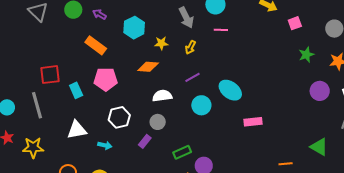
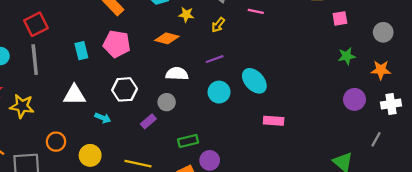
red square: (50, 75) -> (36, 24), moved, turned -30

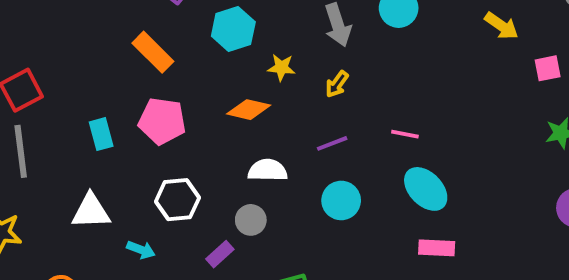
pink line: (256, 11) -> (405, 134), moved
cyan ellipse: (254, 81) -> (426, 189), moved

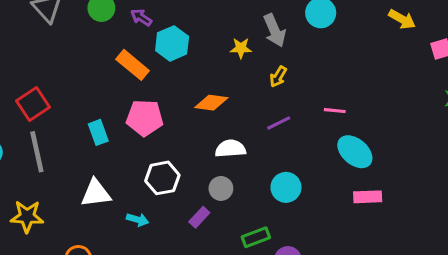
cyan hexagon: (233, 29) -> (172, 43), moved
yellow star: (281, 68) -> (241, 48), moved
cyan circle: (341, 200) -> (286, 187), moved

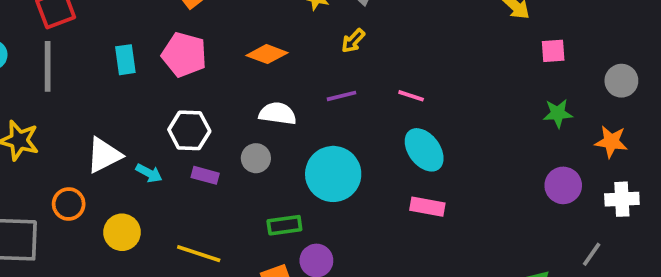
cyan circle: (286, 187) -> (333, 174), size x1.5
white triangle: (96, 193) -> (104, 155), moved, turned -32
purple rectangle: (199, 217) -> (205, 175), moved, turned 50

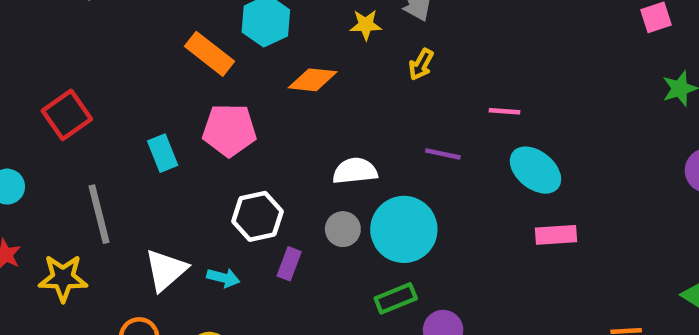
orange diamond: (267, 54) -> (313, 80), moved
gray line: (48, 66) -> (99, 214), moved
purple line: (342, 96) -> (443, 154), moved, turned 40
cyan circle: (333, 174) -> (404, 229), moved
purple rectangle: (205, 175) -> (289, 264), turned -70

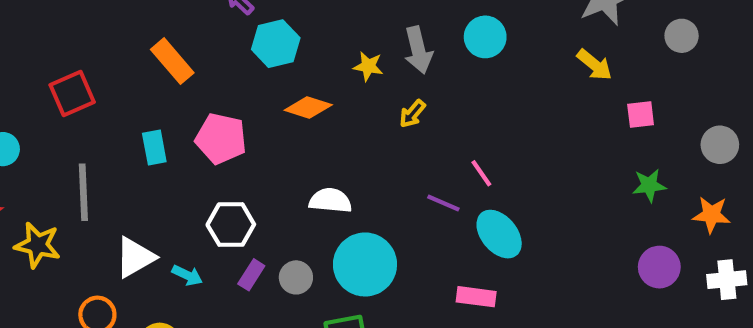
orange rectangle: (210, 54) -> (172, 61), moved
pink line: (505, 111) -> (481, 173), turned 40
purple line: (443, 154) -> (443, 203), moved
gray circle: (343, 229) -> (296, 277), moved
pink rectangle: (556, 235) -> (476, 297), moved

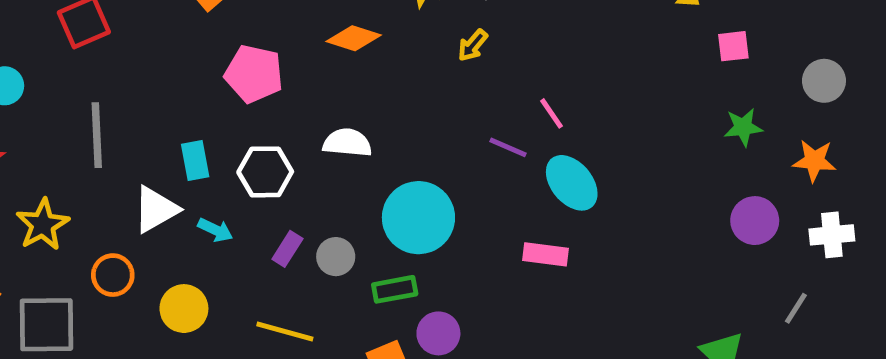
cyan rectangle: (154, 147) -> (195, 160), moved
white semicircle: (330, 201) -> (347, 143), moved
yellow star: (38, 245) -> (43, 225), moved, turned 30
purple rectangle: (251, 275) -> (287, 249), moved
gray circle: (296, 277) -> (336, 257), moved

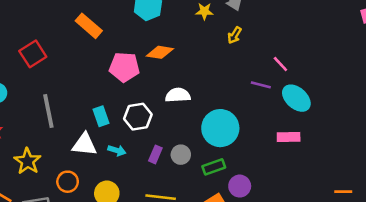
orange diamond: (354, 38) -> (160, 52), moved
white triangle: (156, 209) -> (84, 144), turned 44

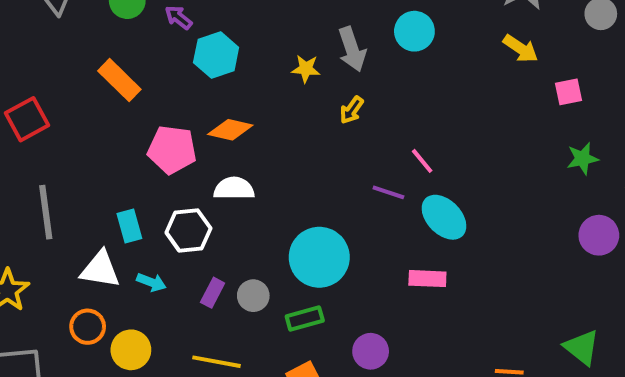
white semicircle: (178, 95) -> (234, 189), moved
orange circle: (68, 182) -> (88, 327), moved
purple circle: (240, 186) -> (371, 351), moved

